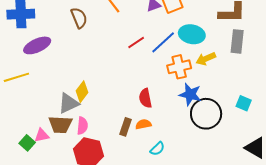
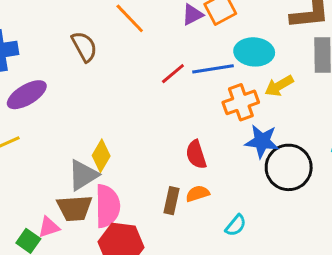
blue line: (163, 42) -> (213, 69), turned 40
pink semicircle: (82, 126) -> (107, 206), size x1.6
cyan semicircle: (157, 149) -> (236, 225), moved

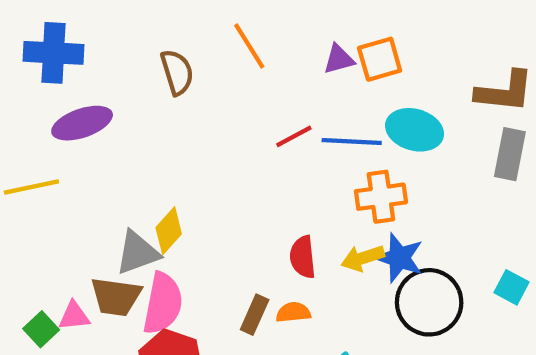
yellow arrow: (279, 86) -> (363, 258), moved

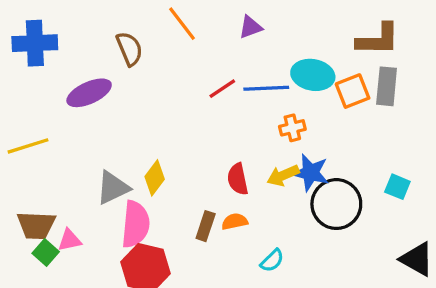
orange square: (380, 59) -> (353, 91), moved
purple ellipse: (82, 123) -> (89, 93), moved
orange cross: (381, 197) -> (292, 128), size x0.7
yellow diamond: (169, 231) -> (155, 178), moved
brown trapezoid: (116, 297) -> (36, 225), moved

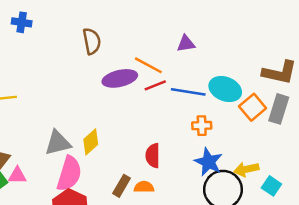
orange line: (182, 24) -> (148, 65), moved, turned -36
blue cross: (35, 43) -> (22, 22), size x0.6
orange square: (353, 91) -> (253, 107), turned -30
purple ellipse: (89, 93) -> (120, 78), moved
yellow arrow: (283, 175) -> (246, 169), moved

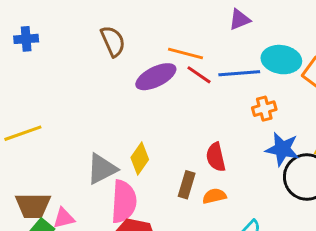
purple triangle: (186, 44) -> (240, 20), moved
red line: (155, 85) -> (199, 75), turned 70
brown rectangle: (121, 186) -> (187, 185), moved

